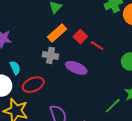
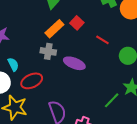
red square: (80, 37) -> (77, 23), moved
red line: (97, 46) -> (102, 40), moved

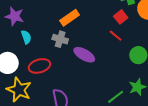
red square: (77, 23) -> (121, 17), moved
cyan semicircle: (13, 64) -> (26, 37), moved

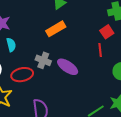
red line: (116, 36) -> (100, 50), turned 40
gray cross: (60, 39) -> (43, 60), moved

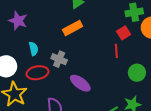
cyan semicircle: (11, 45) -> (34, 49), moved
purple ellipse: (68, 67) -> (80, 83), moved

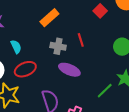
red line: (116, 51) -> (81, 40), moved
gray cross: (59, 59) -> (58, 46), moved

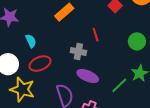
gray cross: (58, 46) -> (78, 51), moved
purple ellipse: (69, 70) -> (88, 76), moved

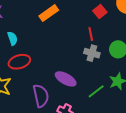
red line: (96, 35) -> (91, 34), moved
gray cross: (78, 51) -> (92, 53), moved

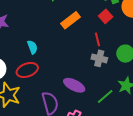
orange rectangle: (49, 13) -> (71, 20), moved
cyan semicircle: (12, 38) -> (32, 47), moved

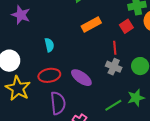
red ellipse: (27, 70) -> (49, 75), moved
purple ellipse: (74, 85) -> (81, 78), moved

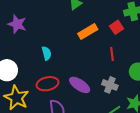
red square: (126, 26) -> (117, 27), moved
gray cross: (114, 67) -> (110, 85), moved

